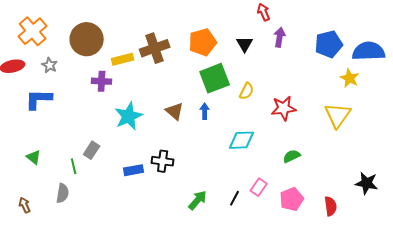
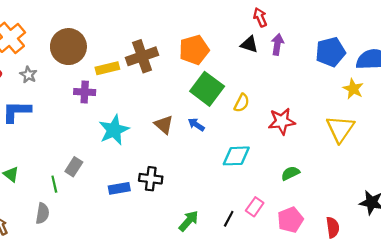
black triangle: (245, 44) -> (249, 44), moved, turned -42
green square: (215, 78) -> (207, 89), turned -32
blue arrow: (205, 111) -> (196, 125), turned -56

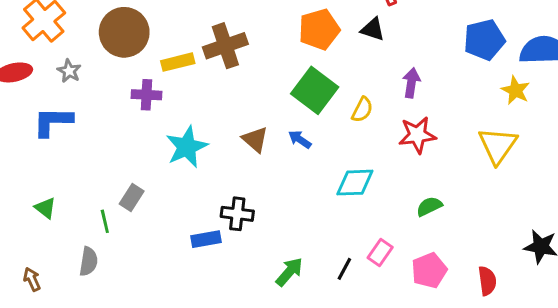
purple arrow: (277, 44) -> (411, 83), moved
orange pentagon: (194, 50) -> (319, 29), moved
blue rectangle: (119, 188) -> (206, 239), moved

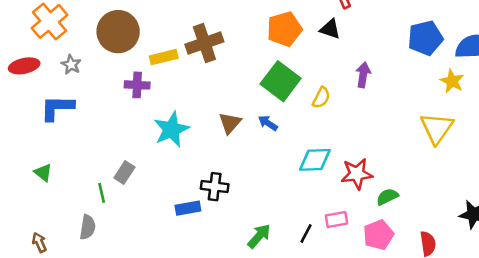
red star: (417, 135) -> (357, 174), moved
brown triangle: (255, 139) -> (230, 123), turned 30
green semicircle: (429, 206) -> (387, 197), moved
green triangle: (45, 208) -> (43, 173), moved
pink rectangle: (380, 253) -> (336, 220), turned 45

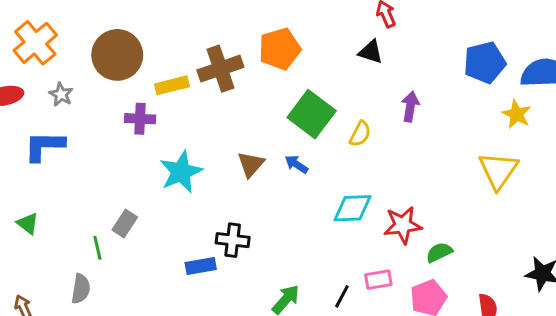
orange pentagon: (284, 29) -> (280, 49), moved

